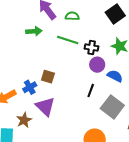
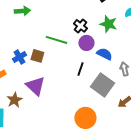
green line: (68, 40) -> (56, 40), moved
black cross: (92, 47) -> (80, 26), turned 32
blue cross: (30, 87) -> (19, 57), moved

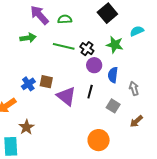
green line: (56, 40) -> (64, 46), moved
blue semicircle: (104, 54) -> (113, 75), turned -105
gray square: (102, 85) -> (113, 106), size x0.6
purple triangle: (35, 86) -> (66, 96), moved

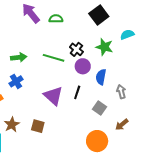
green arrow: (28, 38) -> (19, 57), moved
green line: (64, 46) -> (54, 58), moved
brown square: (46, 82) -> (38, 126), moved
orange circle: (99, 140) -> (97, 141), moved

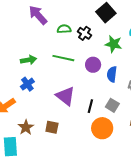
green semicircle: (56, 19) -> (64, 29), moved
black cross: (76, 49) -> (84, 33), moved
black line: (77, 92) -> (90, 106), moved
orange circle: (97, 141) -> (102, 128), moved

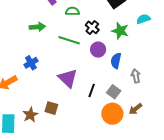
black cross: (84, 33) -> (92, 27), moved
green arrow: (28, 60) -> (37, 27), moved
brown star: (26, 127) -> (30, 115), moved
orange circle: (102, 128) -> (112, 114), moved

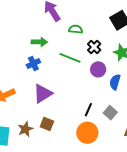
blue cross: (31, 63) -> (33, 64), moved
purple triangle: (68, 78) -> (43, 94), moved, turned 40
orange circle: (112, 114) -> (87, 133), moved

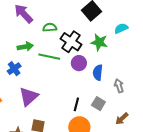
green arrow: (39, 42) -> (25, 47), moved
black cross: (94, 47) -> (71, 42), size x1.5

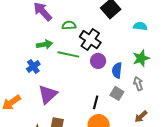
cyan semicircle: (121, 28) -> (140, 26), turned 32
green star: (99, 42) -> (141, 58), moved, turned -30
gray square: (98, 104) -> (117, 93), moved

